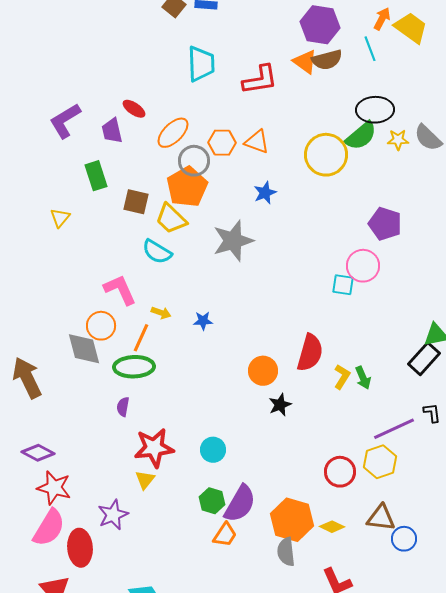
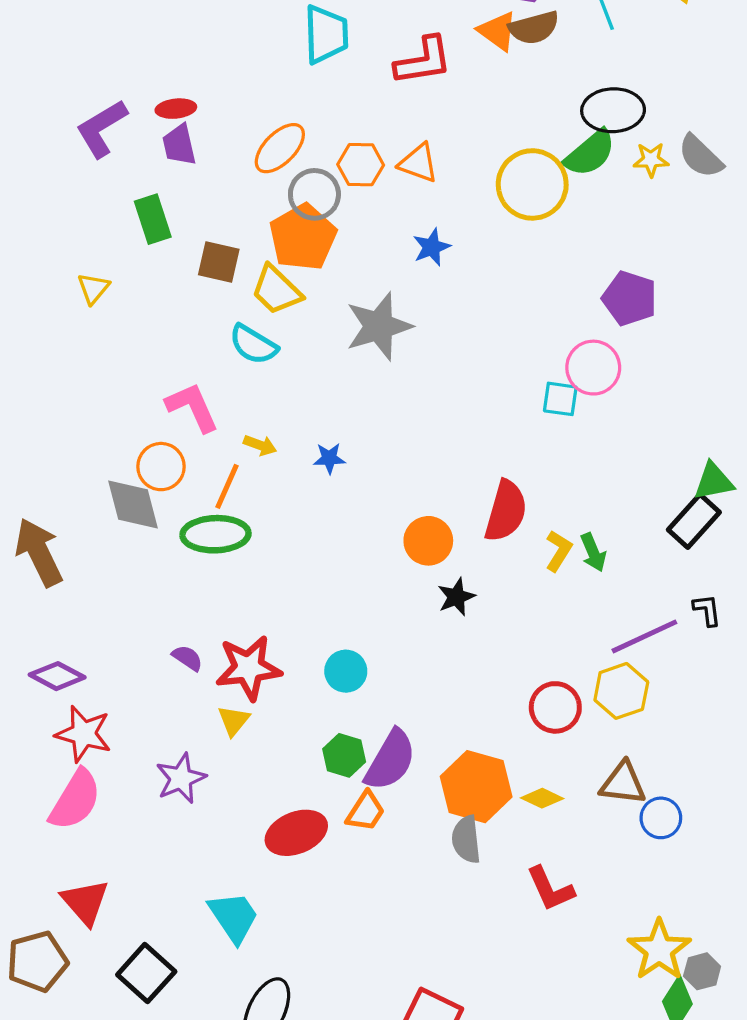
red ellipse: (134, 109) -> (176, 109), moved, turned -40
purple semicircle: (123, 407) -> (187, 658), moved, turned 114
red ellipse: (80, 548) -> (296, 833), moved, turned 72

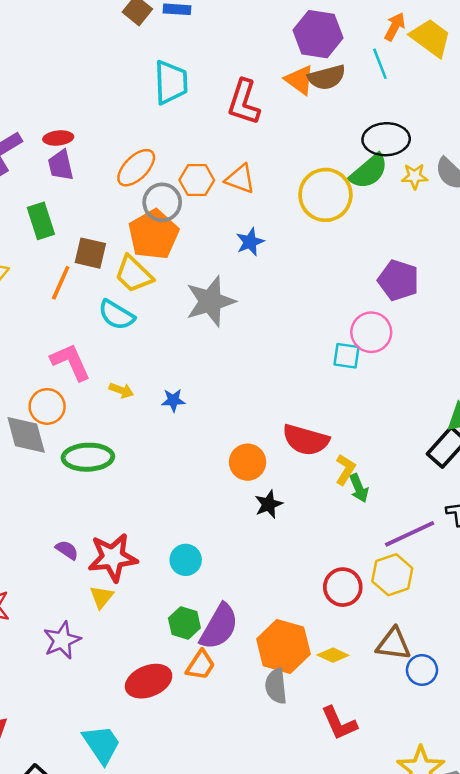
red L-shape: (423, 61) -> (244, 102), turned 117
orange line: (227, 486) -> (61, 283), moved
red semicircle: (506, 511) -> (306, 440), turned 90
green arrow: (593, 552) -> (359, 488), moved

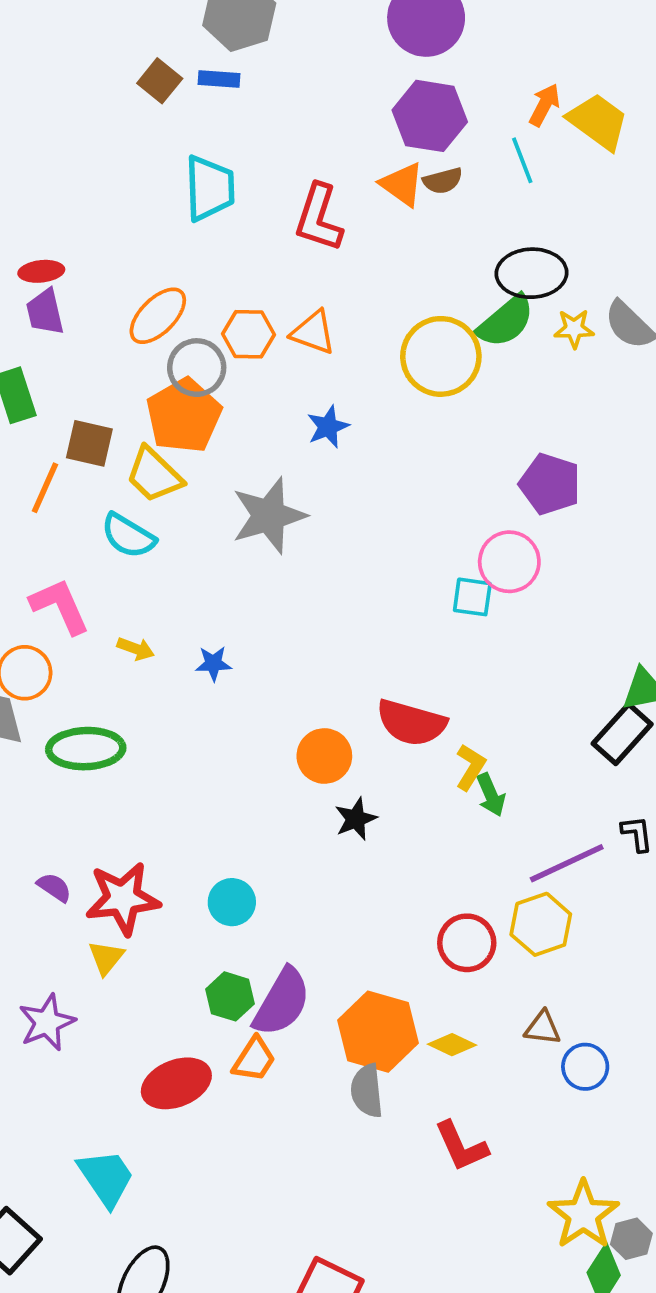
brown semicircle: (327, 77) -> (443, 181), size x0.7
brown triangle: (394, 644) -> (543, 1028), size x0.7

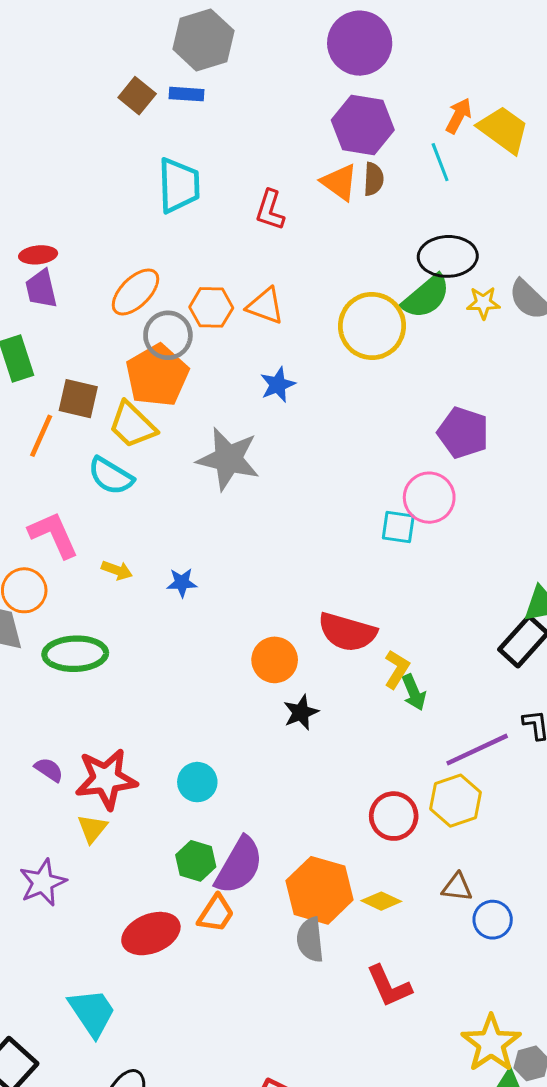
brown semicircle: (443, 181) -> (374, 179), turned -72
red L-shape: (319, 218) -> (270, 210), size x0.7
gray star: (269, 516) -> (228, 459), turned 30

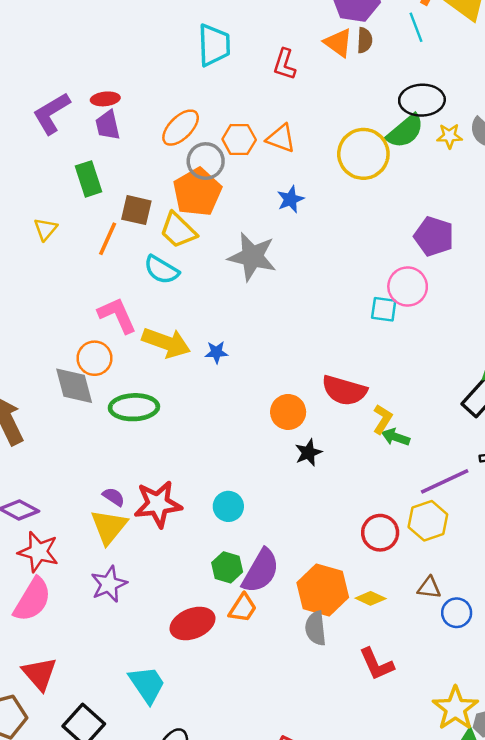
yellow arrow: (117, 570) -> (166, 343), size x2.0
green arrow: (414, 692) -> (396, 437), turned 132
yellow triangle: (92, 828) -> (109, 527), moved, size x1.6

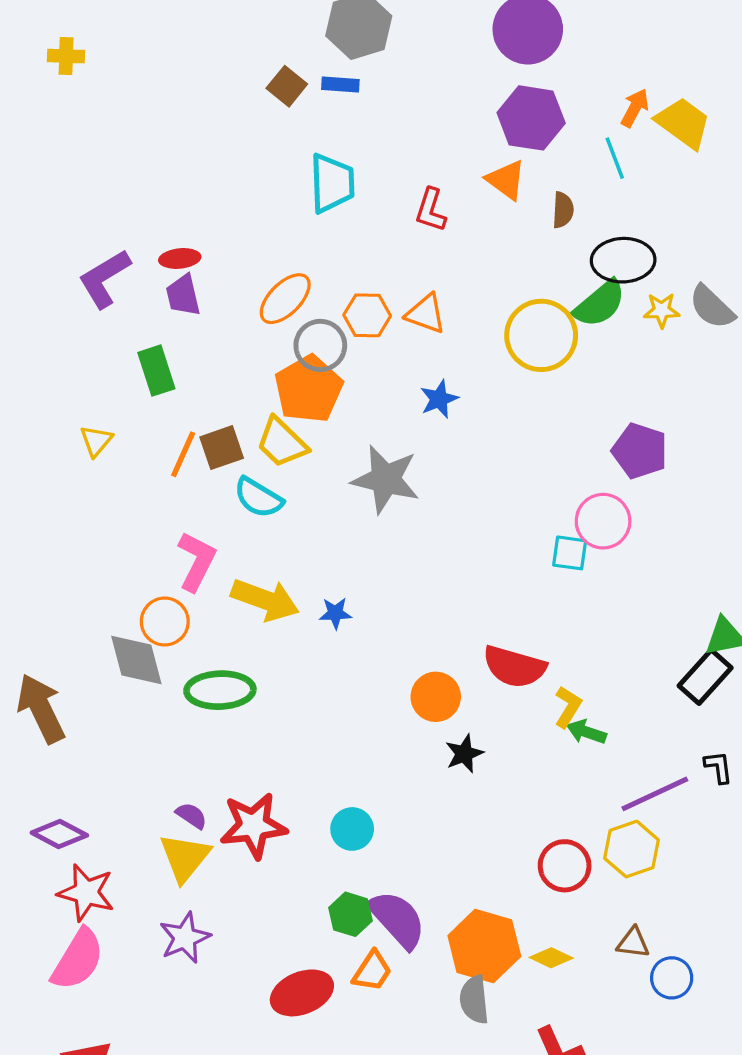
brown semicircle: (365, 40) -> (563, 210), moved
brown square: (136, 210) -> (222, 448), moved, turned -32
pink L-shape: (117, 315) -> (197, 561), turned 51
purple semicircle: (261, 571) -> (397, 919), turned -72

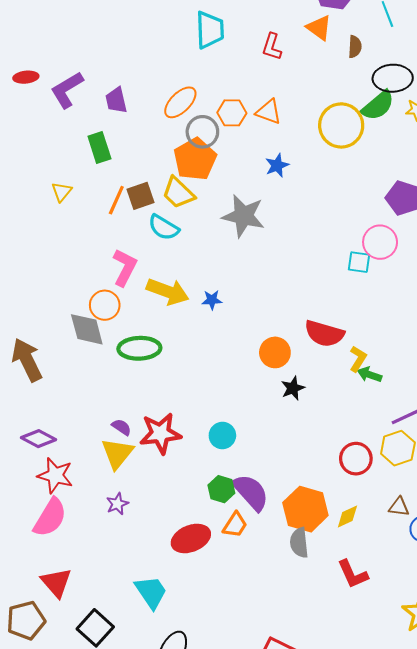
red ellipse: (180, 258) -> (26, 77), moved
purple star: (185, 938) -> (117, 504), size x0.7
yellow diamond: (551, 958) -> (347, 516), turned -50

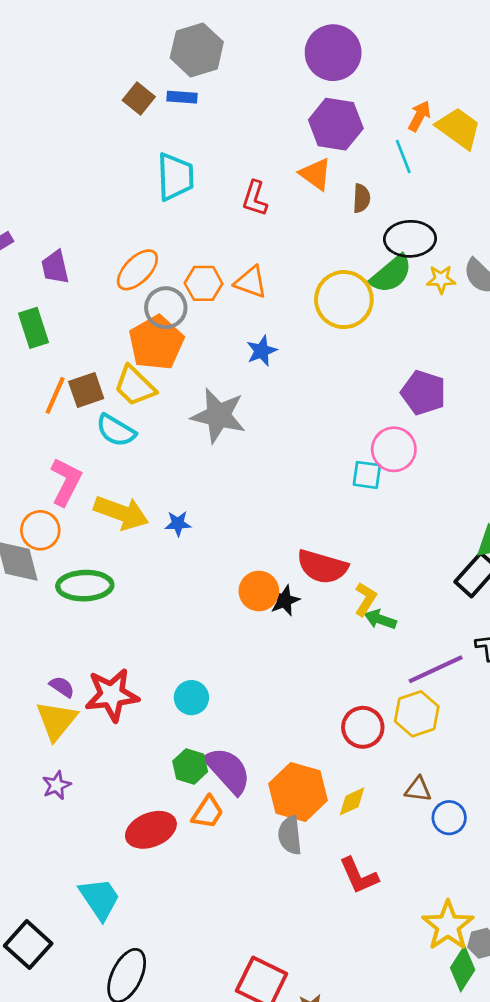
black star: (293, 388) -> (285, 600), moved

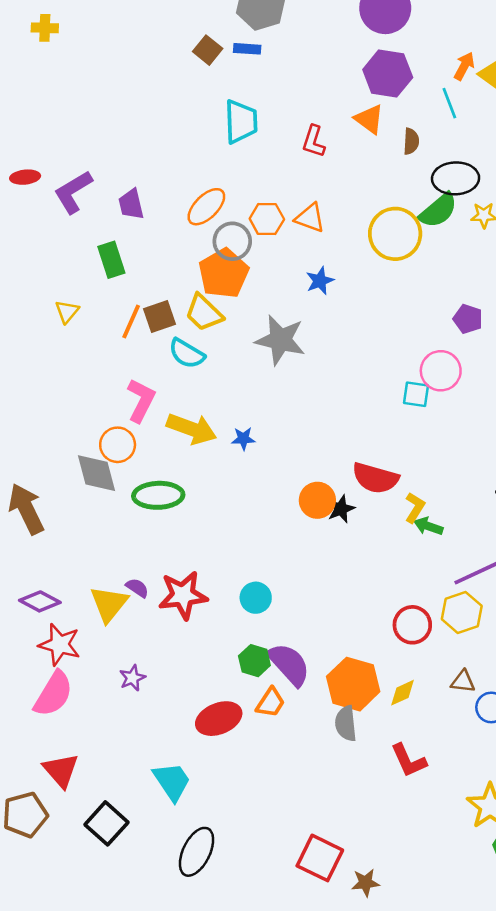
purple pentagon: (423, 393) -> (468, 319), size x0.7
yellow triangle: (56, 721) -> (109, 604), moved

